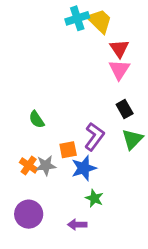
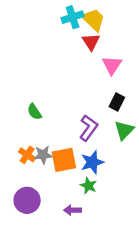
red triangle: (119, 49) -> (91, 42), moved
black rectangle: (125, 109) -> (117, 102), turned 56
orange square: (68, 150) -> (64, 160), moved, size x1.5
blue star: (84, 168) -> (92, 162), moved

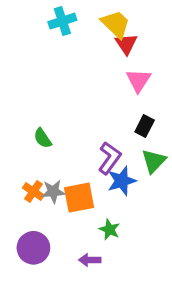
cyan cross: (73, 17) -> (62, 21), moved
red triangle: (91, 42) -> (126, 44), moved
blue star: (92, 162) -> (122, 181), moved

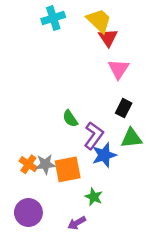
green semicircle: (43, 138) -> (70, 119), moved
green triangle: (154, 161) -> (132, 138), turned 40
purple arrow: (90, 260) -> (77, 223), turned -30

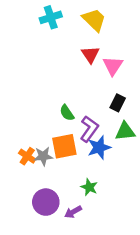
red triangle: (108, 38) -> (90, 55), moved
orange square: (68, 169) -> (64, 146), moved
purple circle: (28, 213) -> (46, 202), moved

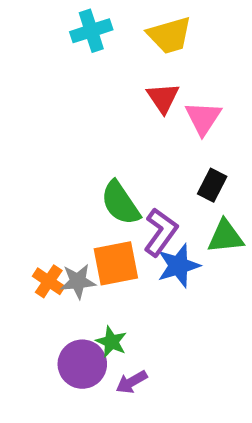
yellow trapezoid: (94, 20) -> (170, 35), turned 120
green semicircle: (67, 113) -> (120, 203), size x1.5
green star: (89, 187) -> (111, 342), moved

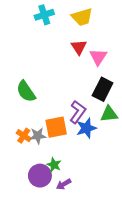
black rectangle: (212, 185) -> (103, 89), size x1.5
green semicircle: (120, 203) -> (26, 91), moved

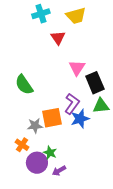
red triangle: (79, 47) -> (58, 38), moved
pink triangle: (98, 57) -> (77, 68), moved
black rectangle: (103, 89) -> (95, 83), turned -50
orange cross: (24, 136) -> (22, 145), moved

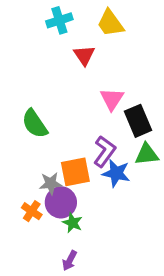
yellow trapezoid: (76, 16) -> (110, 23), turned 70
blue star: (80, 119) -> (116, 173), turned 30
purple circle: (37, 163) -> (61, 202), moved
purple arrow: (59, 171) -> (70, 261), moved, turned -32

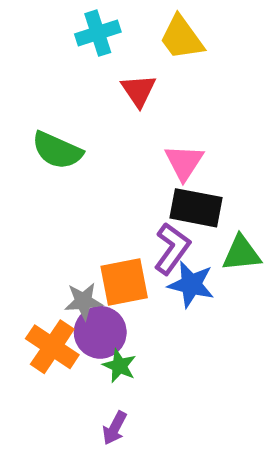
black rectangle: (138, 121) -> (196, 208), moved, turned -56
green semicircle: (35, 124) -> (57, 150), moved, turned -32
orange cross: (32, 211) -> (52, 347), size x1.5

